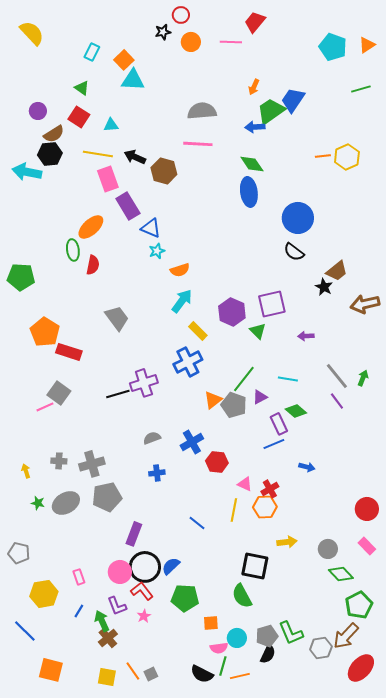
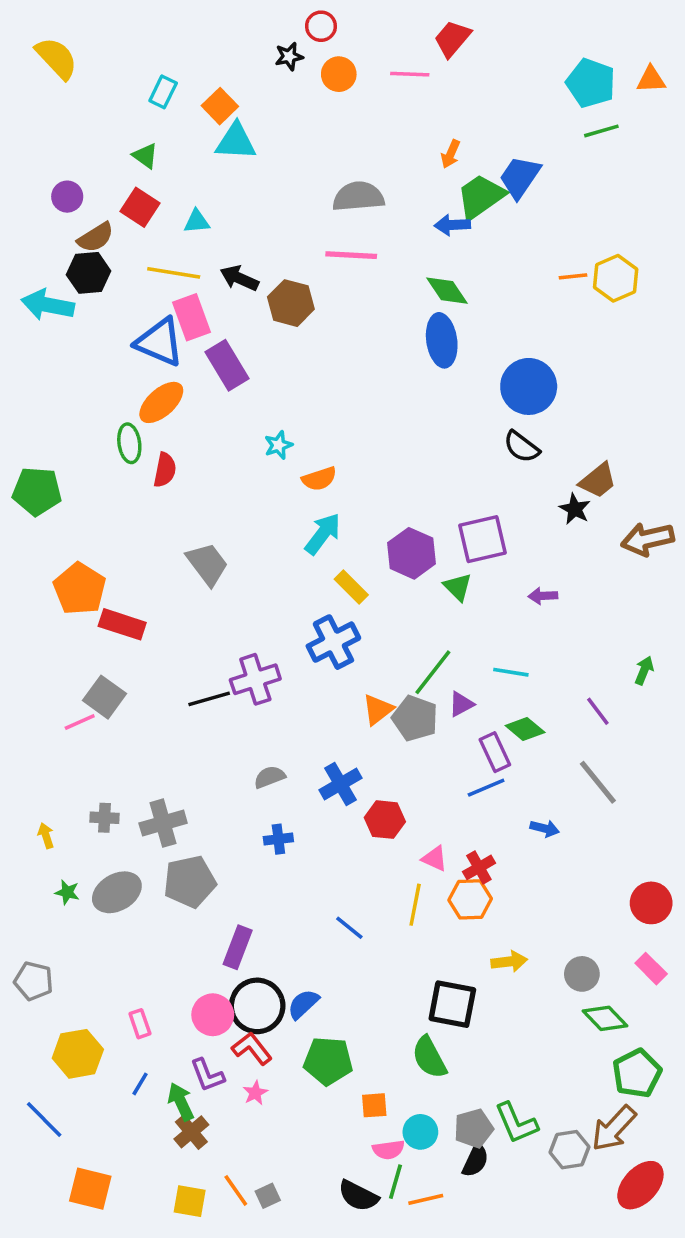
orange triangle: (367, 45) -> (651, 79), turned 30
green line: (361, 89) -> (601, 131), moved
blue triangle: (151, 228) -> (160, 342), moved, size x1.4
gray line: (337, 376) -> (598, 782), moved

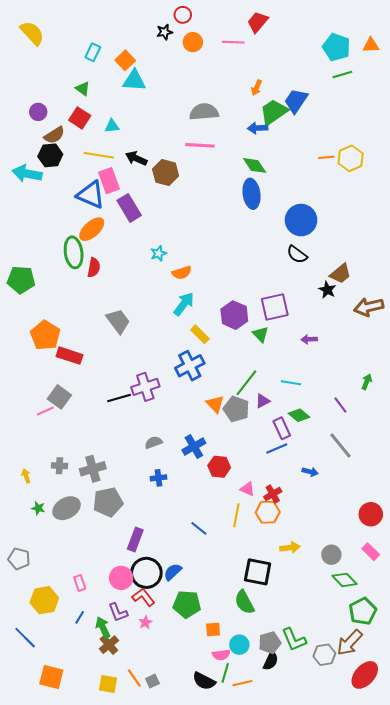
green ellipse: (129, 443) -> (74, 252), size x1.4
orange triangle: (378, 709) -> (215, 404), turned -36

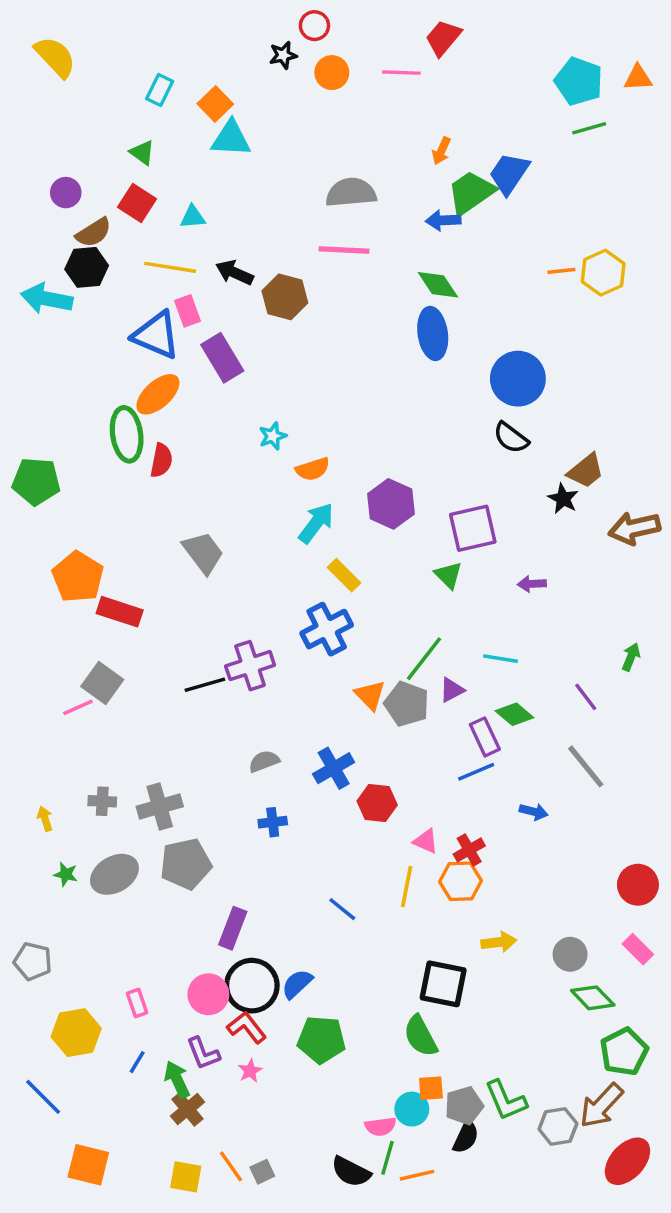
pink rectangle: (109, 181) -> (187, 311), size x0.7
purple hexagon: (234, 315) -> (391, 504), moved
orange square: (213, 629) -> (431, 1088), moved

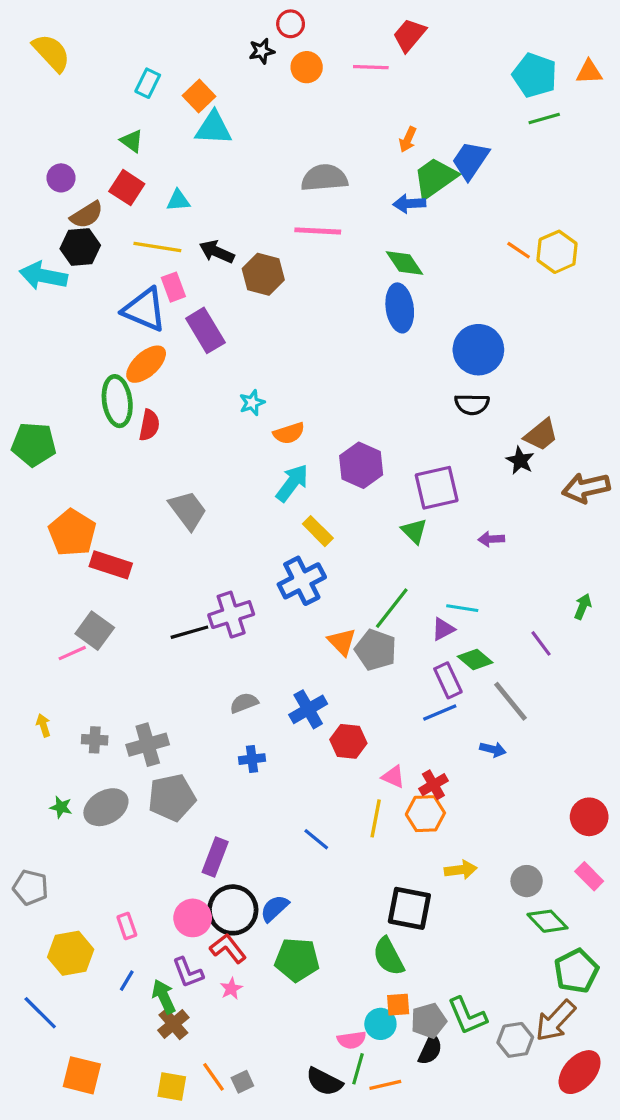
orange line: (561, 271) -> (519, 250), turned 40
black semicircle: (511, 438) -> (472, 404), turned -36
purple triangle: (452, 690) -> (443, 629), moved
gray line: (586, 766) -> (510, 701), moved
yellow arrow: (45, 819) -> (43, 725), moved

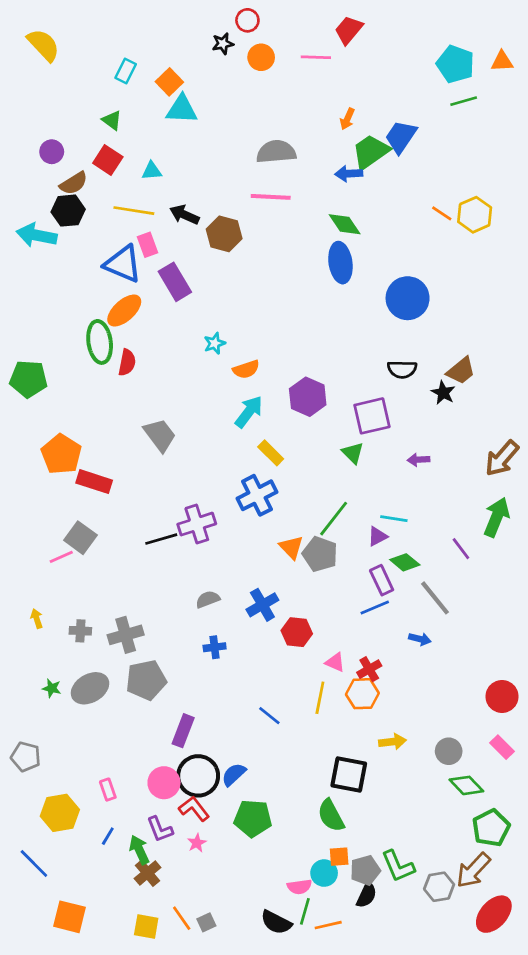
black semicircle: (472, 404) -> (402, 369), moved
brown arrow: (586, 488) -> (502, 458), moved, turned -36
green arrow: (583, 607) -> (497, 517), size x1.8

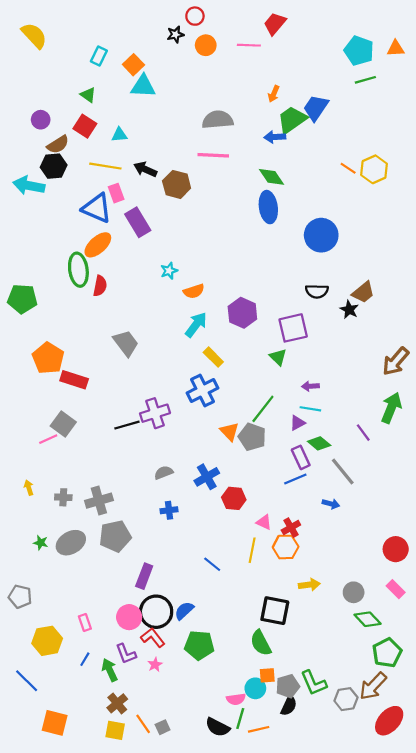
purple arrow: (419, 460) -> (310, 386), moved
brown cross: (148, 873) -> (117, 703), moved

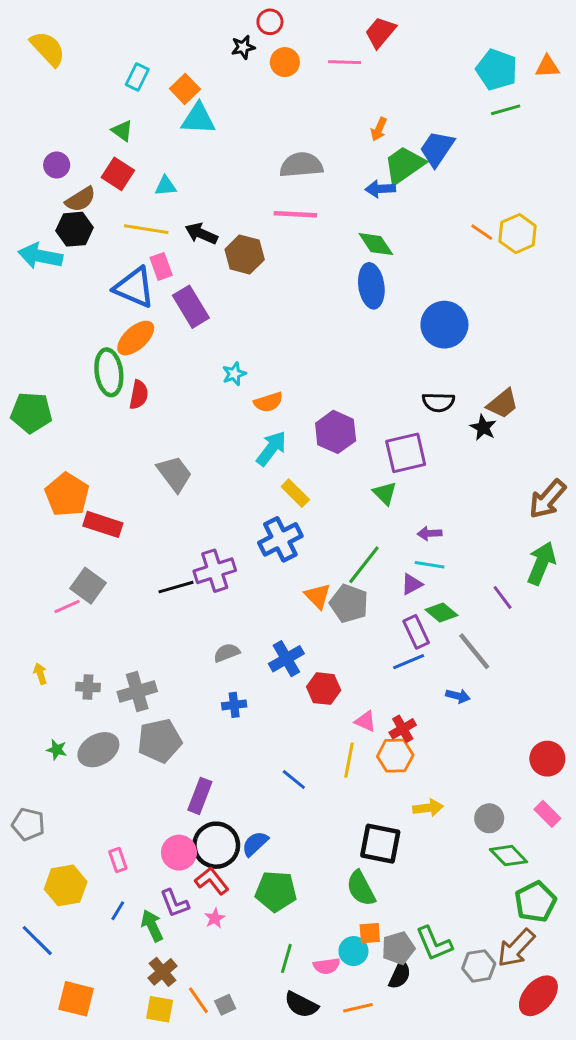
green line: (240, 719) -> (286, 958), moved

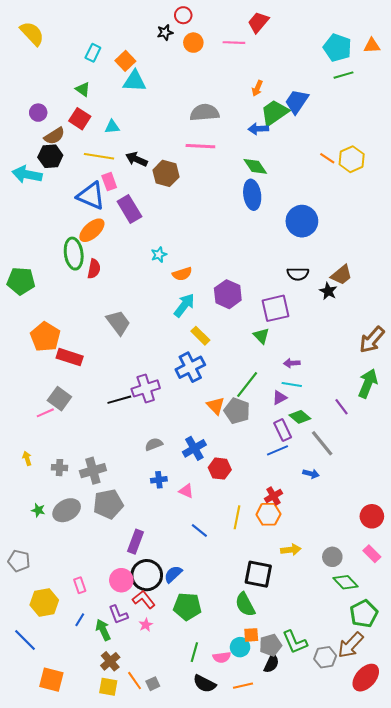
pink triangle: (365, 721) -> (186, 491), moved

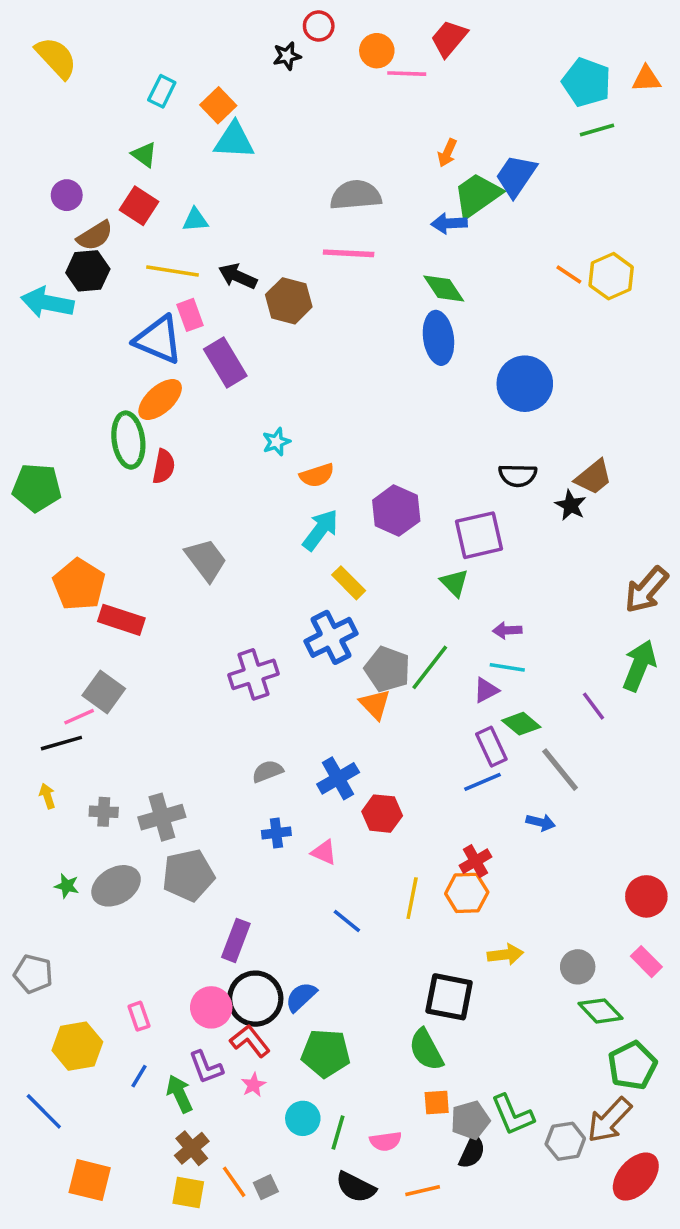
orange circle: (193, 43) -> (377, 51), moved
black line: (119, 400) -> (61, 743), moved
gray pentagon: (237, 411) -> (387, 669), moved
cyan circle: (240, 647) -> (303, 1118), moved

